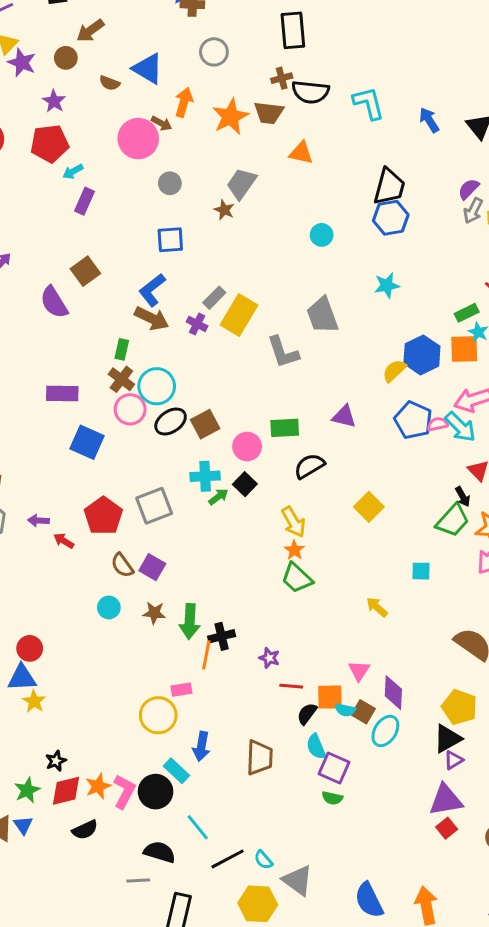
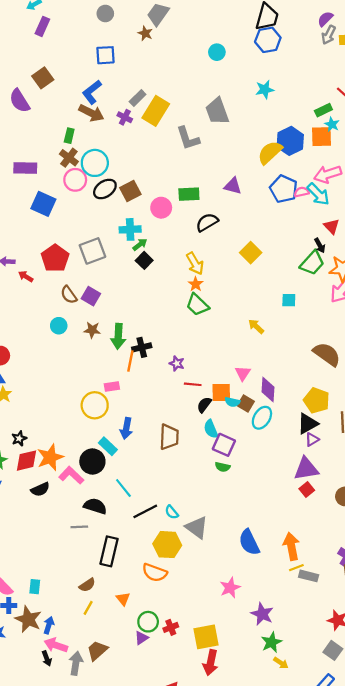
yellow semicircle: (394, 371) -> (270, 152), size x1.4
black square: (245, 484) -> (144, 260), moved
orange star: (98, 786) -> (50, 457), size x1.4
pink L-shape: (124, 792) -> (71, 475), moved, turned -75

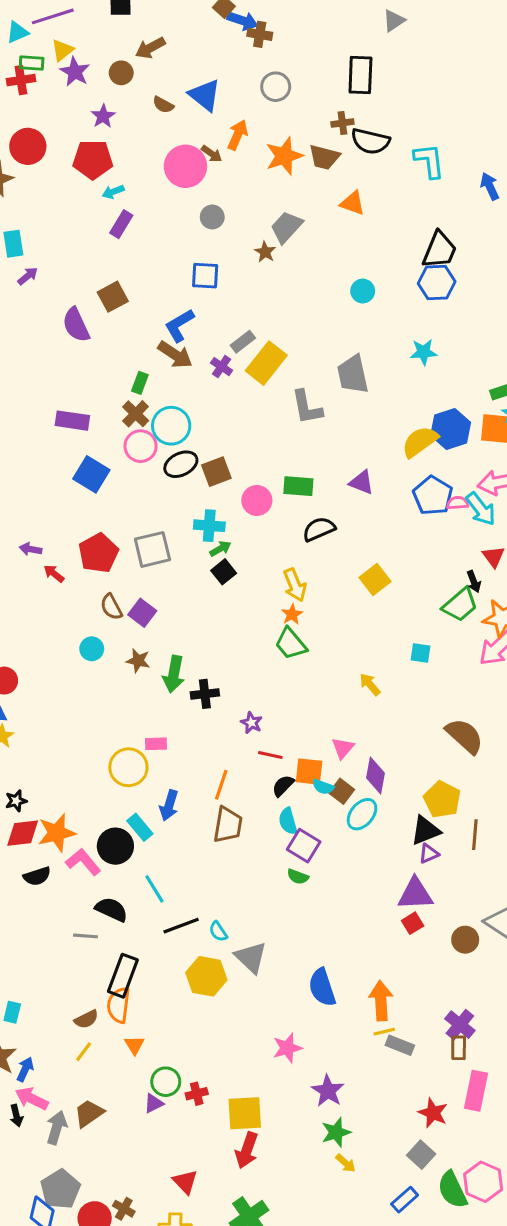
orange line: (130, 361) -> (221, 785), moved
orange semicircle: (155, 573) -> (119, 1005), moved, turned 70

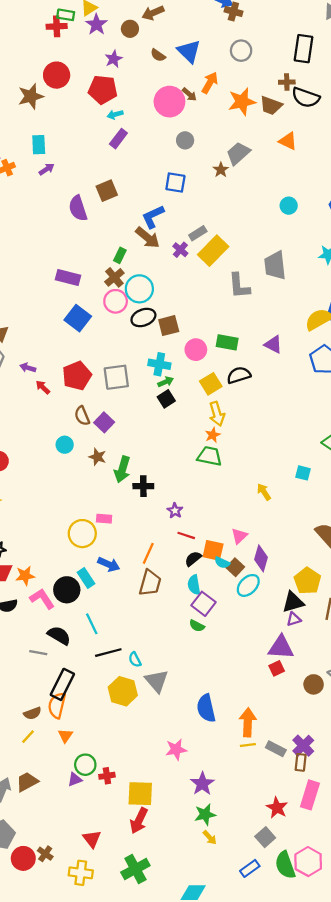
yellow square: (375, 579) -> (211, 384), moved
green trapezoid: (291, 644) -> (210, 456), turned 135
blue arrow: (169, 805) -> (109, 564), turned -90
orange star: (57, 833) -> (25, 576), size x0.7
gray rectangle: (400, 1045) -> (276, 749), moved

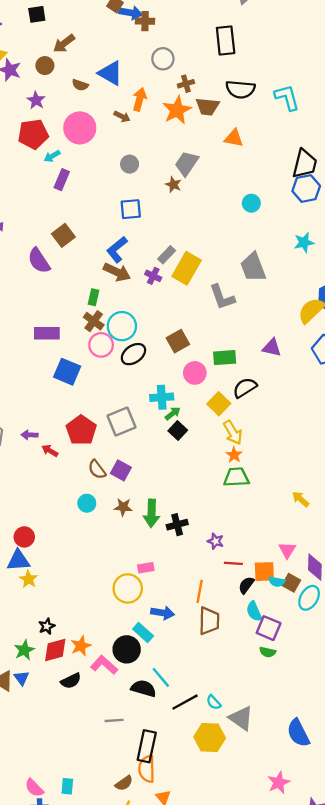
brown cross: (287, 82) -> (186, 84), moved
pink circle: (169, 102) -> (80, 128), moved
brown square: (169, 326) -> (178, 341), moved
black semicircle: (59, 635) -> (144, 688), moved

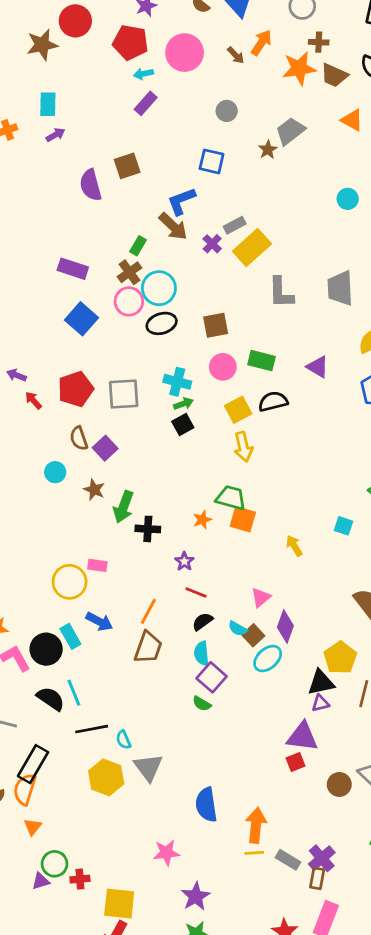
gray trapezoid: (253, 267) -> (340, 288), moved
orange star: (234, 455) -> (202, 520), moved
orange square: (264, 572) -> (243, 519), moved

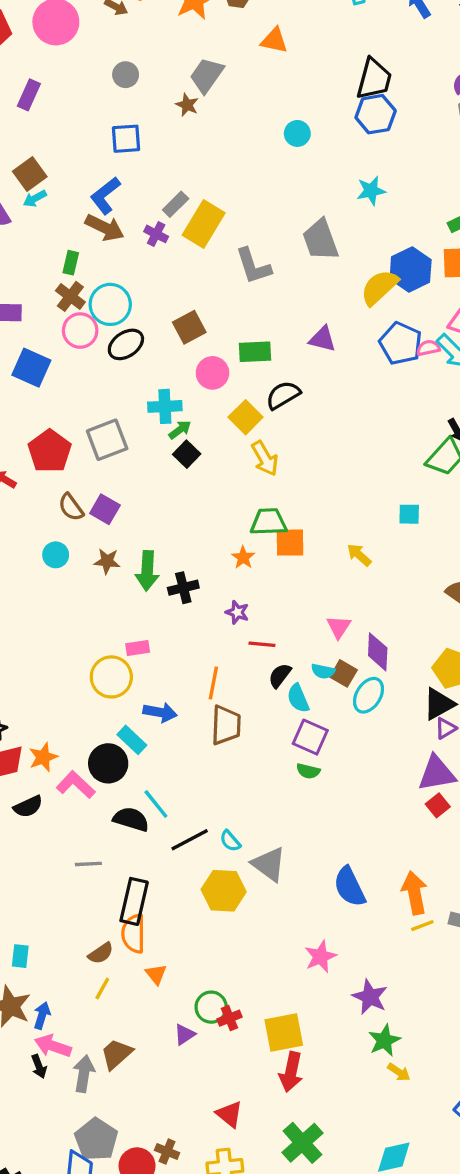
cyan arrow: (143, 74) -> (35, 199), moved
cyan semicircle: (202, 653) -> (298, 698), moved
green circle: (55, 864) -> (211, 1007), moved

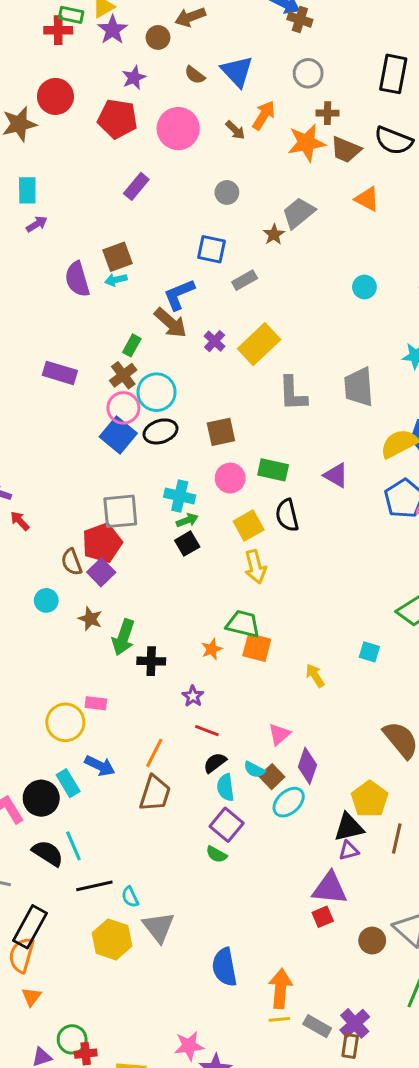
gray rectangle: (176, 204) -> (245, 280), moved
blue square: (31, 368) -> (118, 435), moved
black semicircle: (283, 395) -> (287, 515), turned -88
red pentagon: (50, 451) -> (102, 543), moved
pink star: (320, 957) -> (189, 1046), moved

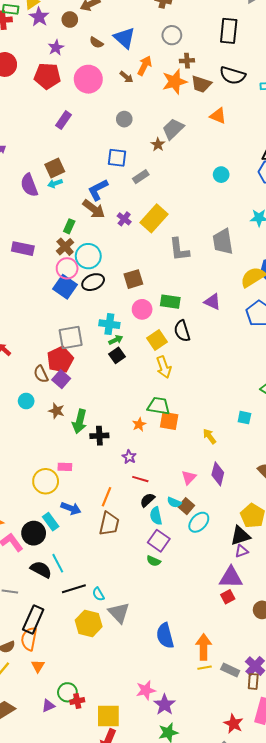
purple diamond: (307, 766) -> (218, 474), moved

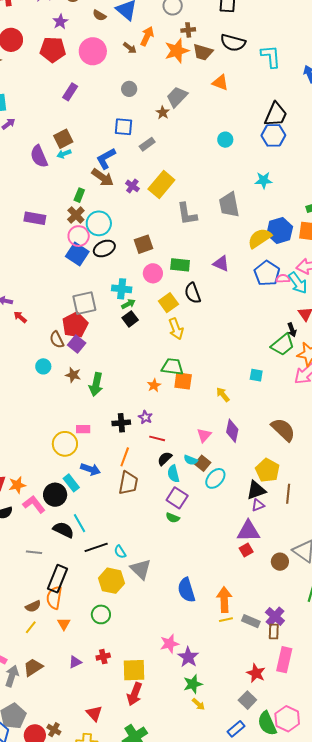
black cross: (99, 436) -> (121, 423), moved
green circle: (67, 692) -> (101, 614), moved

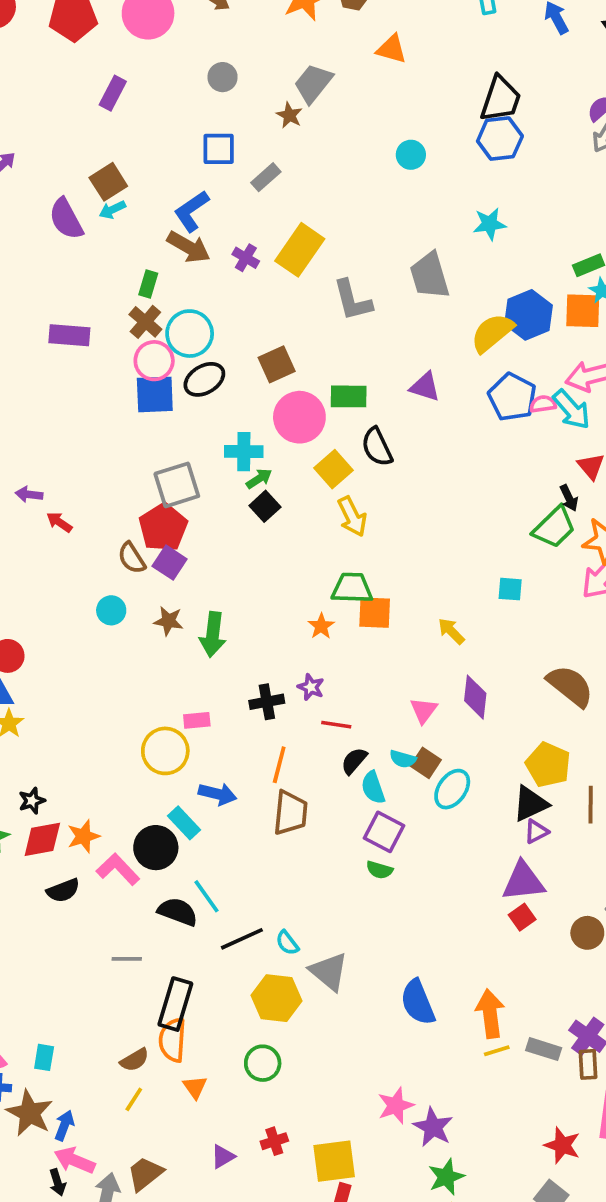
blue square: (77, 254) -> (155, 394), turned -30
pink circle: (153, 273) -> (299, 417), size x1.4

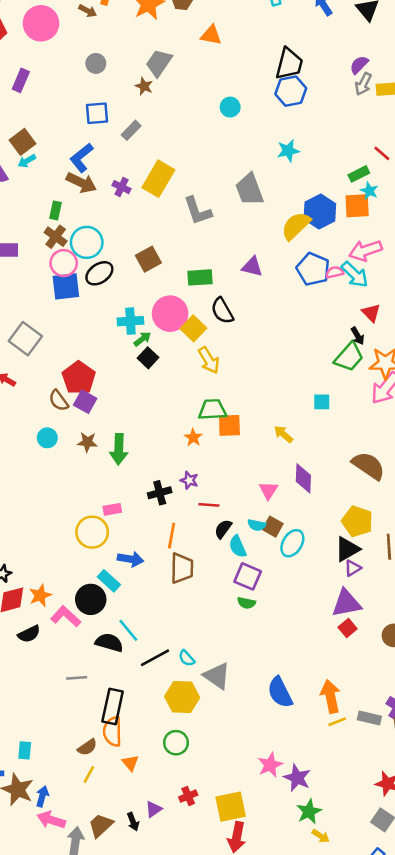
pink circle: (299, 417) -> (170, 314), moved
gray square: (177, 485) -> (25, 339), moved, turned -32
black arrow: (57, 1182) -> (133, 822), moved

